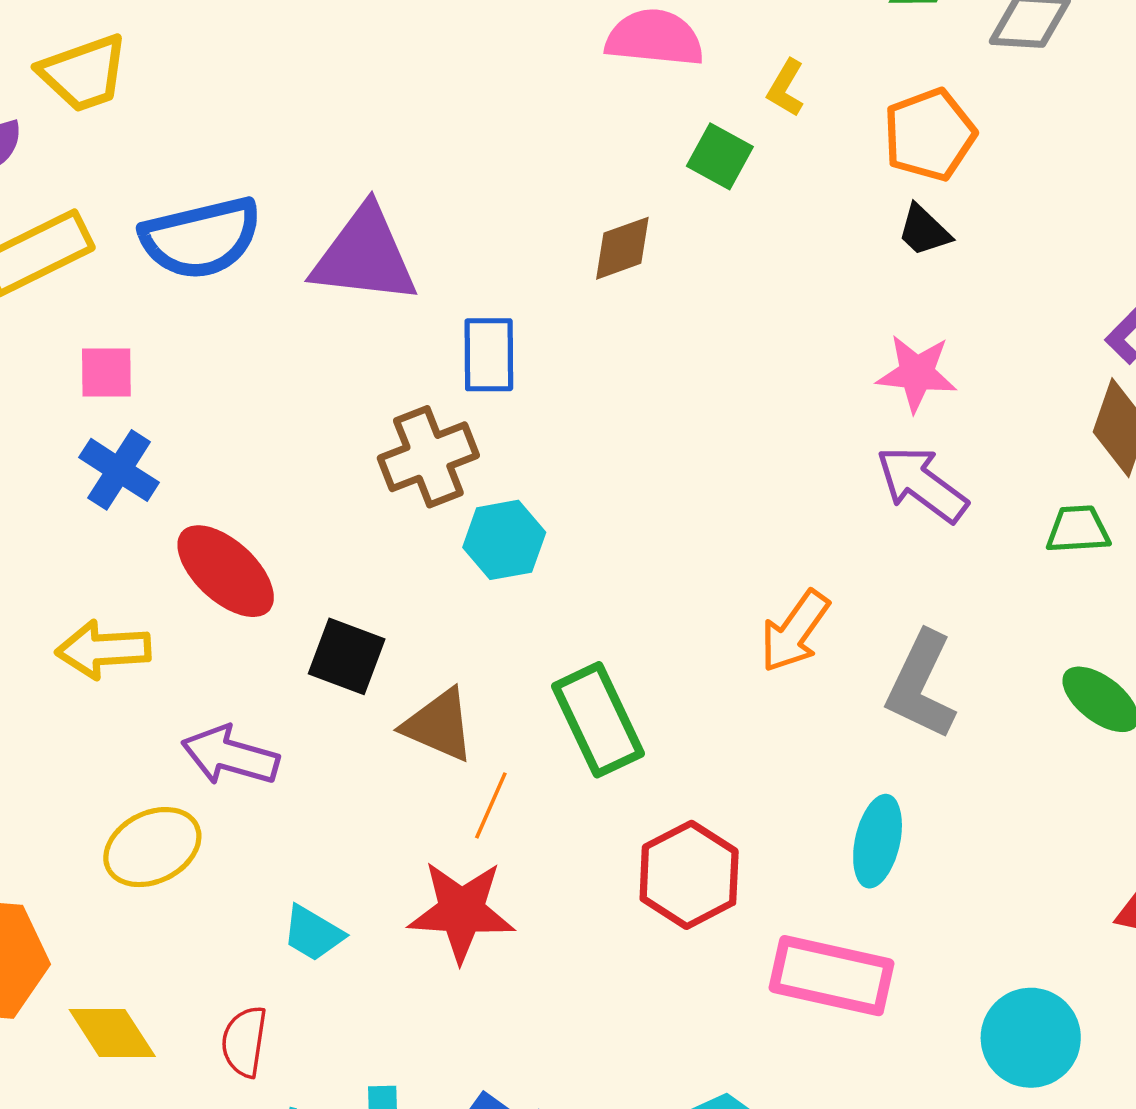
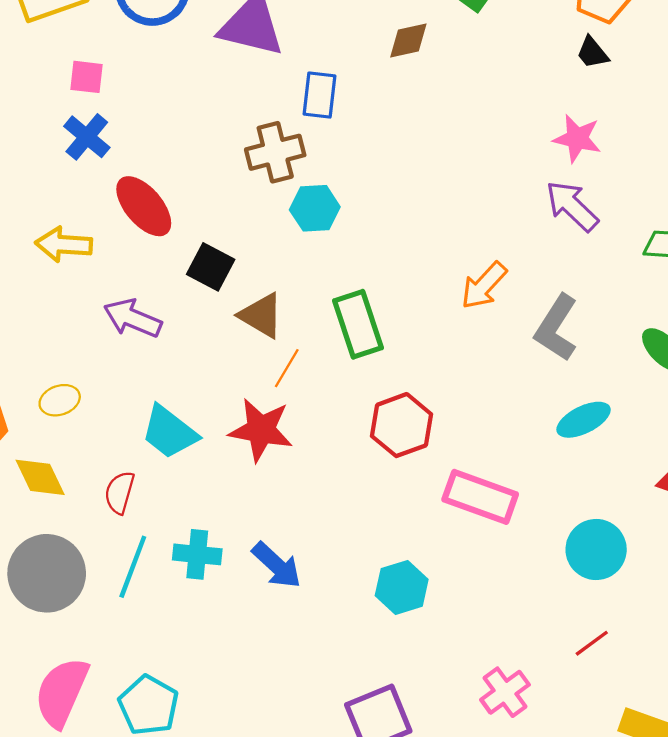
cyan ellipse: (878, 841) -> (584, 420), moved, turned 44
yellow ellipse: (152, 847) -> (60, 400), moved, size x0.7
cyan trapezoid: (313, 933) -> (169, 432), size x1.5

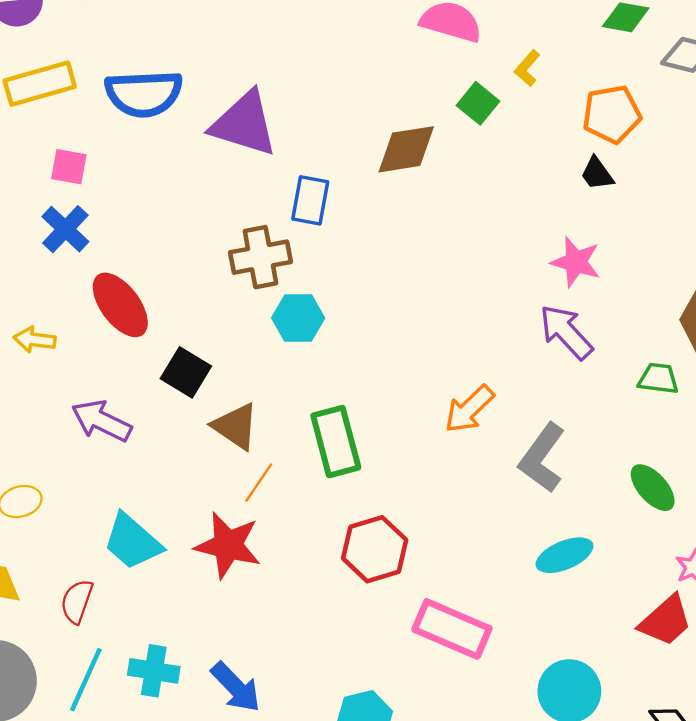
brown diamond: (408, 41) -> (406, 149), size x1.4
yellow arrow: (64, 244) -> (35, 340), size x0.7

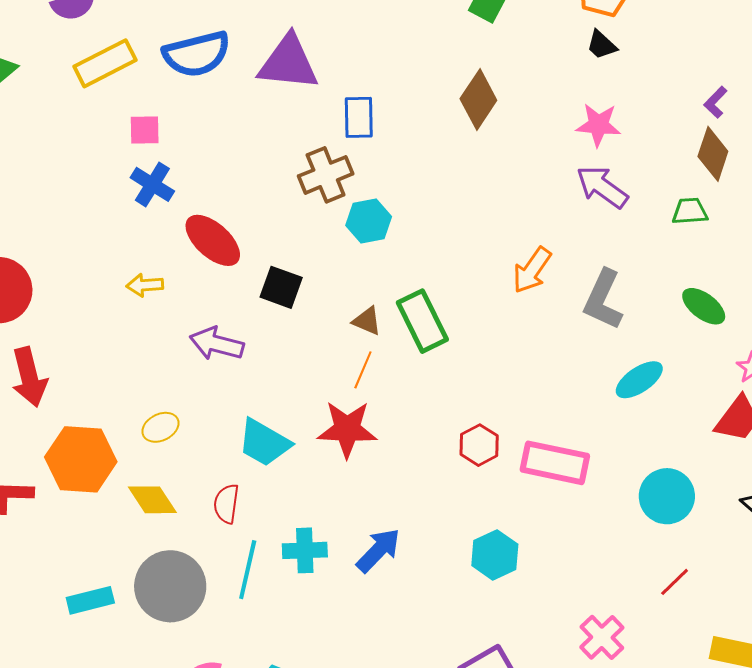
brown diamond: (406, 149) -> (478, 99), moved, turned -36
brown triangle: (236, 426) -> (367, 321), moved, size x0.7
red hexagon: (375, 549) -> (479, 445), moved, size x0.7
blue arrow: (236, 687) -> (378, 550), turned -81

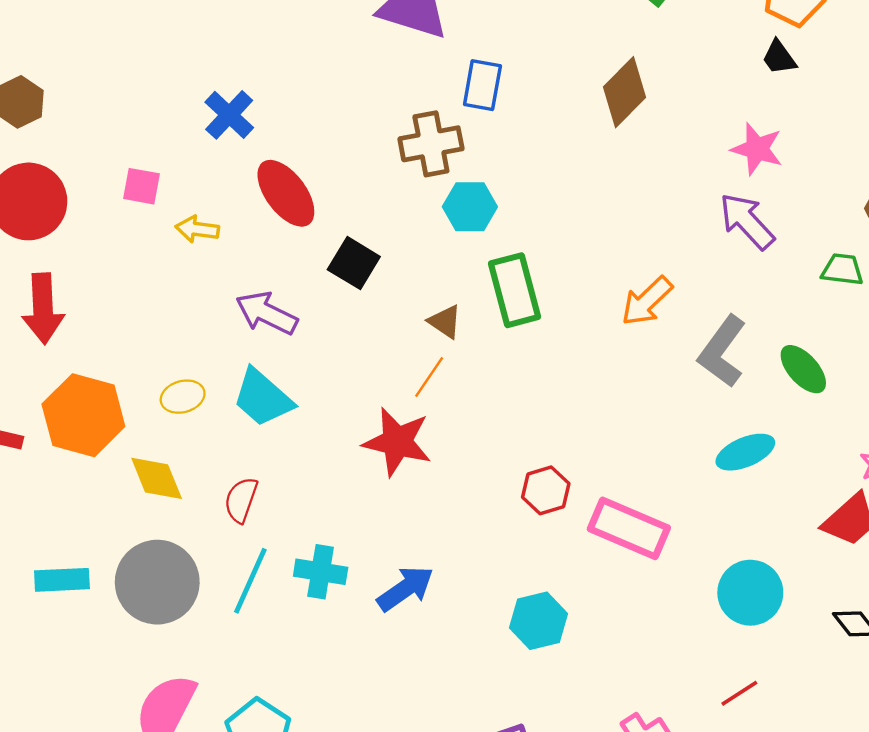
pink square: (145, 130) -> (142, 186), moved
green ellipse: (704, 306) -> (803, 369), moved
green rectangle: (422, 321) -> (514, 290), moved
cyan trapezoid: (264, 443) -> (263, 398), moved

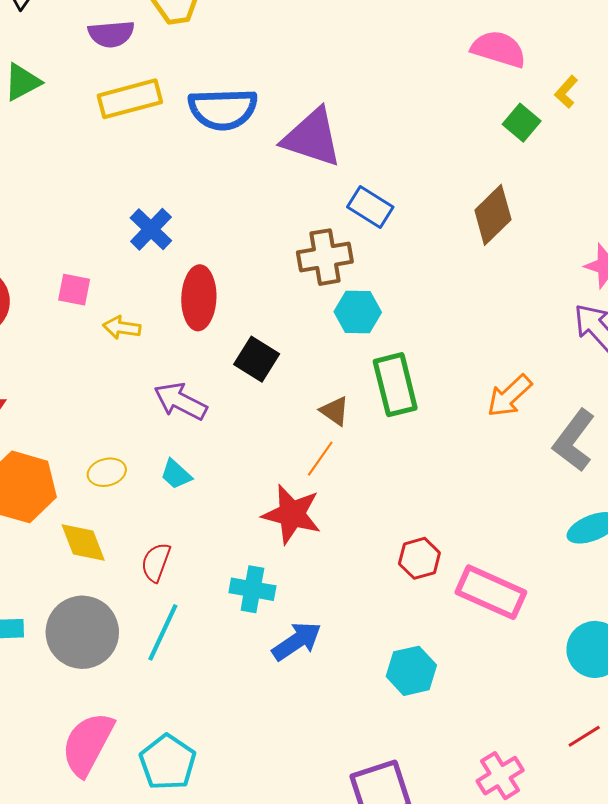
blue rectangle: (482, 85) -> (370, 207), turned -69
red ellipse: (286, 193) -> (199, 298), turned 38
cyan trapezoid: (263, 398) -> (176, 474), size x0.6
cyan cross: (321, 572) -> (252, 589), moved

